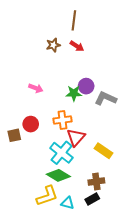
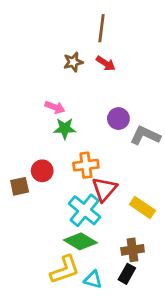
pink arrow: (36, 88) -> (55, 107), moved
green star: (74, 93) -> (65, 128), moved
black rectangle: (92, 199) -> (127, 274), turned -32

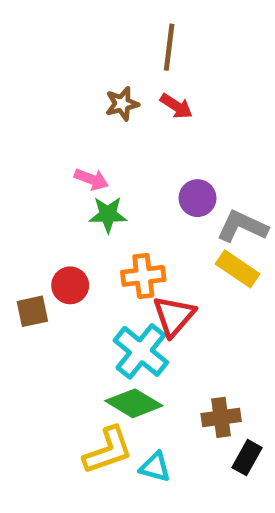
yellow rectangle: (142, 207) -> (238, 269), moved
black rectangle: (127, 274) -> (247, 458), moved

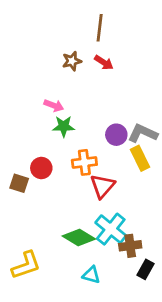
purple circle: (197, 198) -> (116, 135), moved
yellow rectangle: (238, 269) -> (140, 158), turned 30
brown square: (32, 311) -> (19, 183), turned 30
cyan cross: (141, 351) -> (111, 229), moved
yellow L-shape: (108, 450) -> (26, 265), moved

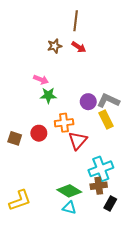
red circle: (41, 168) -> (39, 133), moved
cyan cross: (111, 229) -> (101, 169), moved, turned 30
green diamond: (79, 237) -> (69, 191), moved

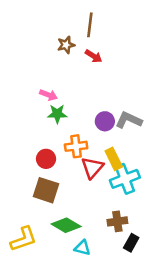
brown star: (55, 46) -> (66, 45), moved
yellow rectangle: (106, 120) -> (114, 159), moved
brown square: (15, 138) -> (46, 190), moved, size x1.5
cyan cross: (101, 169) -> (125, 179), moved
green diamond: (69, 191) -> (66, 225), moved

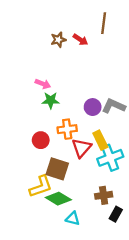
brown line: (90, 25) -> (104, 23), moved
red arrow: (94, 56) -> (80, 40), moved
brown square: (46, 190) -> (57, 169), moved
yellow L-shape: (23, 239) -> (41, 186), moved

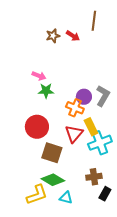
gray L-shape: (114, 106) -> (103, 96), turned 95
orange cross: (67, 129) -> (75, 108), moved, turned 30
red circle: (41, 140) -> (37, 127), size x1.5
yellow L-shape: (41, 186) -> (37, 195), moved

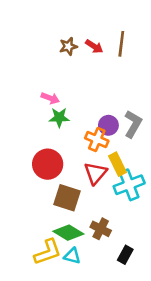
brown line: (94, 21) -> (121, 44), moved
brown cross: (94, 177) -> (101, 229), moved, turned 35
black rectangle: (105, 194) -> (125, 255), moved
cyan triangle: (66, 198) -> (72, 256), moved

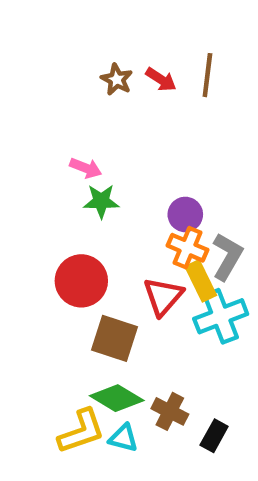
brown star: (68, 46) -> (117, 79), turned -30
gray L-shape: (133, 124) -> (227, 257), moved
orange cross: (97, 140) -> (188, 248), moved
brown cross: (101, 229) -> (170, 411), moved

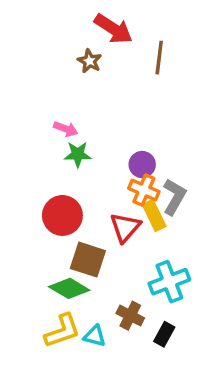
red arrow: (161, 79) -> (113, 29), moved, size x1.6
cyan cross: (221, 316) -> (169, 282), moved
green diamond: (117, 398) -> (69, 288), moved

